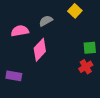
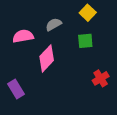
green square: (90, 48) -> (85, 41), moved
purple rectangle: (14, 76) -> (16, 89), turned 49

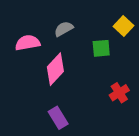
yellow square: (88, 13) -> (123, 26), moved
purple rectangle: (16, 89) -> (58, 118), moved

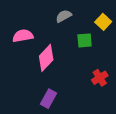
gray semicircle: (64, 29) -> (64, 16), moved
purple rectangle: (58, 118) -> (48, 99), turned 60

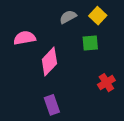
yellow square: (103, 22) -> (98, 16), moved
purple rectangle: (48, 99) -> (52, 105), turned -48

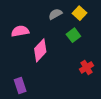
green square: (90, 43) -> (73, 35), turned -32
purple rectangle: (52, 105) -> (20, 86), moved

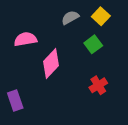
red cross: (87, 67) -> (98, 85), moved
purple rectangle: (20, 86) -> (15, 101), moved

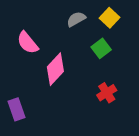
pink semicircle: (25, 39) -> (28, 43), turned -120

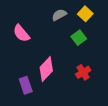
pink diamond: (55, 69) -> (46, 69), moved
purple rectangle: (16, 109) -> (26, 85), moved

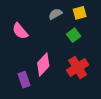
yellow square: (85, 14) -> (80, 13), turned 32
red cross: (83, 72) -> (78, 67), size x1.5

